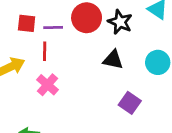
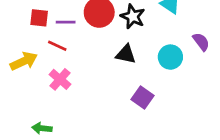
red line: (45, 51) -> (57, 46), turned -66

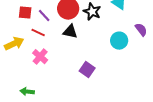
purple line: (66, 22) -> (44, 16), turned 48
black triangle: (126, 54) -> (70, 32), moved
purple square: (142, 98) -> (87, 70), moved

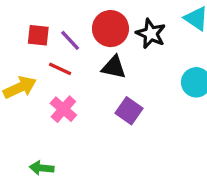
purple square: (87, 70) -> (129, 111), moved

